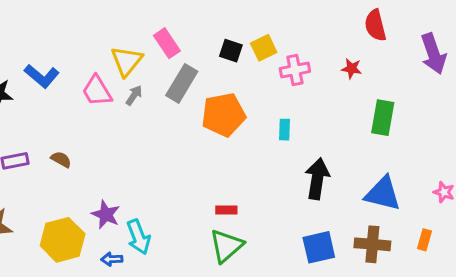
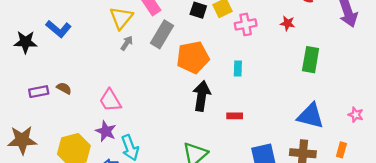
pink trapezoid: (97, 91) -> (110, 100), moved
brown semicircle: (61, 159) -> (64, 88), moved
black arrow: (317, 179) -> (202, 96), moved
red rectangle: (226, 210) -> (235, 116), moved

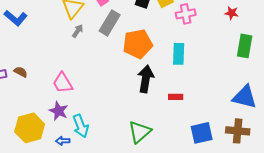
red star: (287, 23) -> (232, 13), moved
cyan rectangle: (238, 68) -> (179, 54), size x1.5

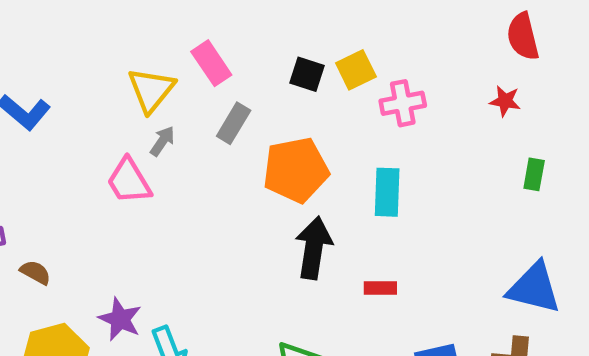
gray rectangle: (110, 23) -> (234, 123), size x0.7
green rectangle: (245, 46) -> (534, 174), size x0.6
brown semicircle: (21, 72) -> (35, 272), moved
pink trapezoid: (63, 83) -> (129, 181), moved

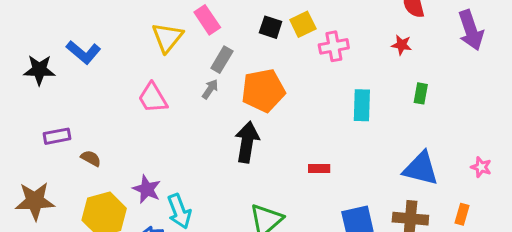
gray arrow: (162, 141) -> (210, 89), moved
cyan rectangle: (387, 192) -> (362, 105), moved
black arrow: (314, 248) -> (247, 142), moved

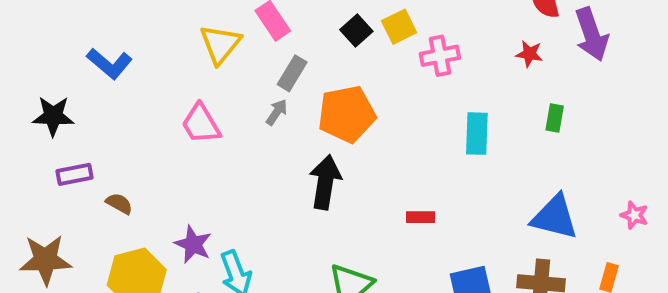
black square: (271, 27) -> (356, 31), turned 30
purple arrow: (471, 30) -> (592, 34), moved
black star: (39, 70) -> (53, 116), moved

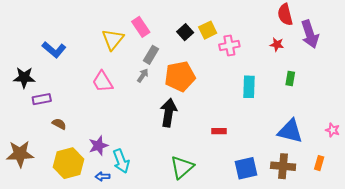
purple rectangle: (75, 174) -> (42, 99), moved
purple star: (193, 244) -> (98, 146), turned 30

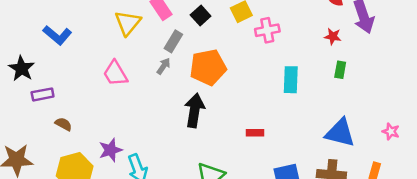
black square: (185, 32) -> (201, 15), moved
red star: (277, 44) -> (333, 36), moved
black star: (24, 77) -> (22, 69), turned 30

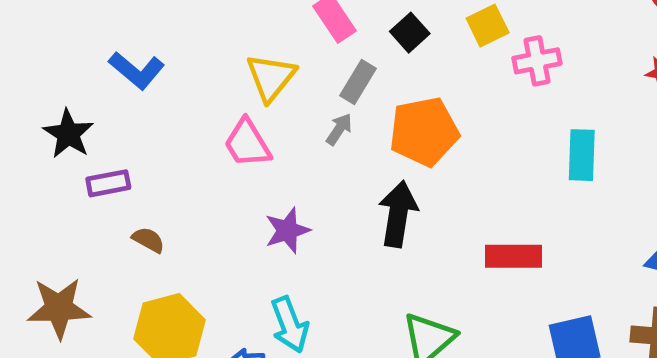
yellow triangle: (128, 23) -> (271, 77), moved
red rectangle: (255, 133) -> (513, 256), size x1.6
purple star: (110, 150) -> (287, 230), moved

